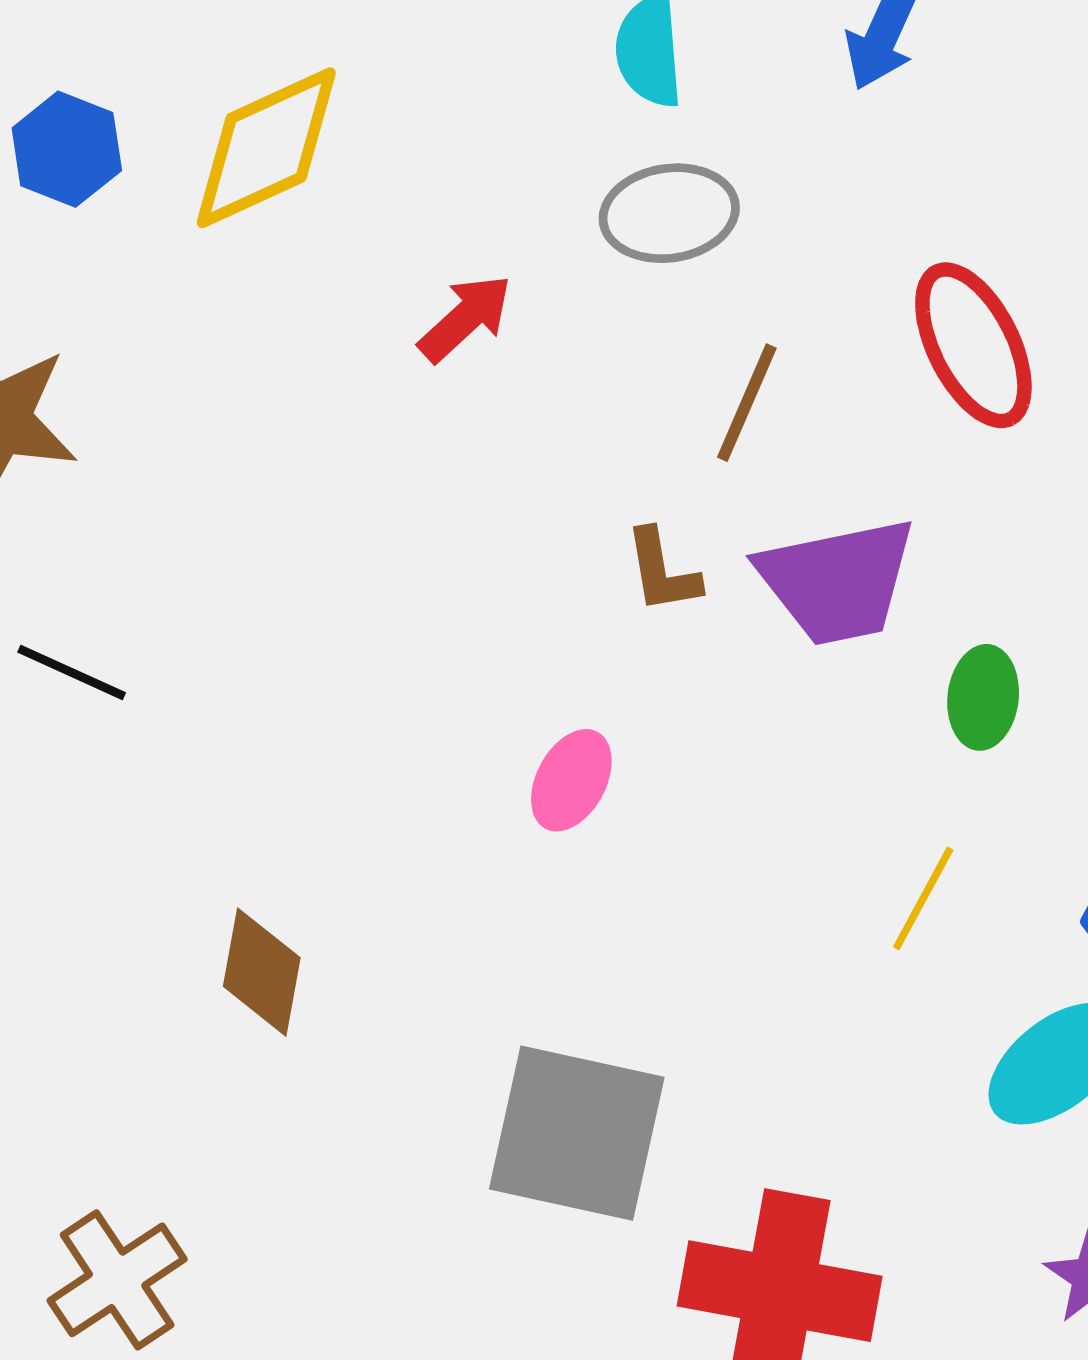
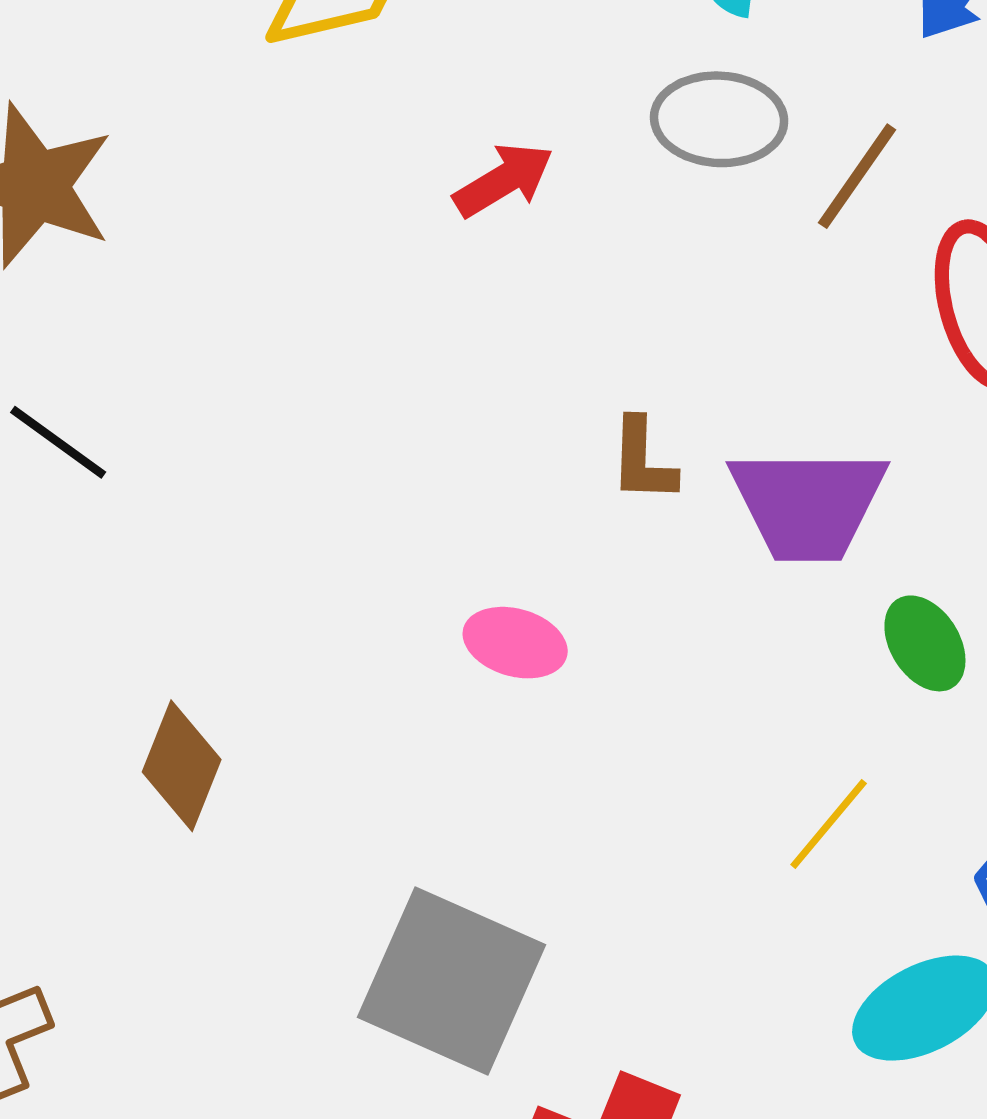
brown line: (747, 403) -> (857, 176), moved
green ellipse: (983, 697) -> (925, 643), turned -50
pink ellipse: (571, 780) -> (515, 643), turned 66

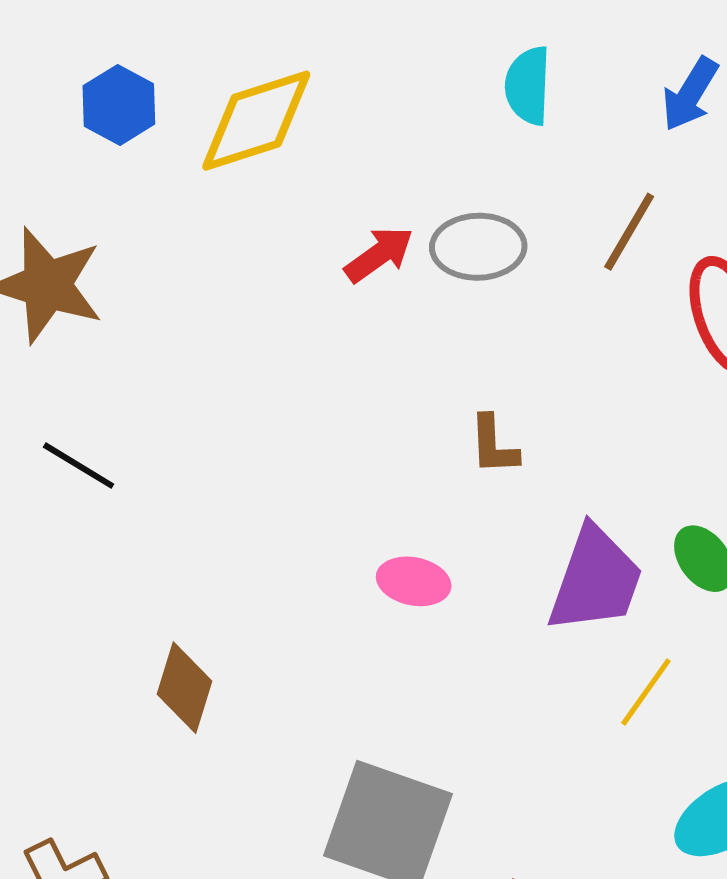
gray ellipse: (719, 119) -> (478, 247), moved
purple trapezoid: (808, 504) -> (595, 580), moved, turned -66

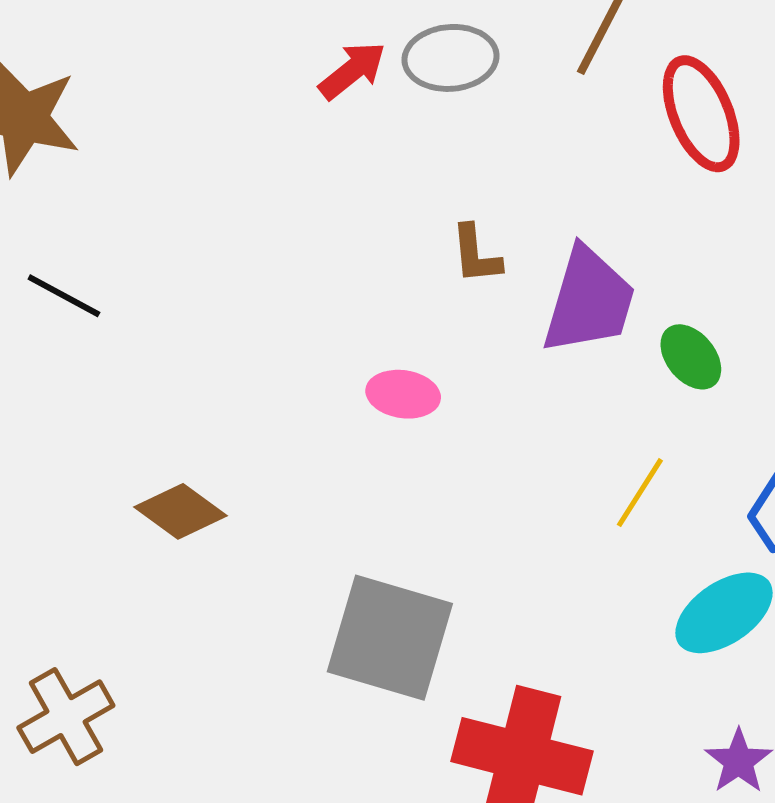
purple trapezoid: (595, 580) -> (589, 301), moved
brown diamond: (184, 688) -> (181, 511), turned -68

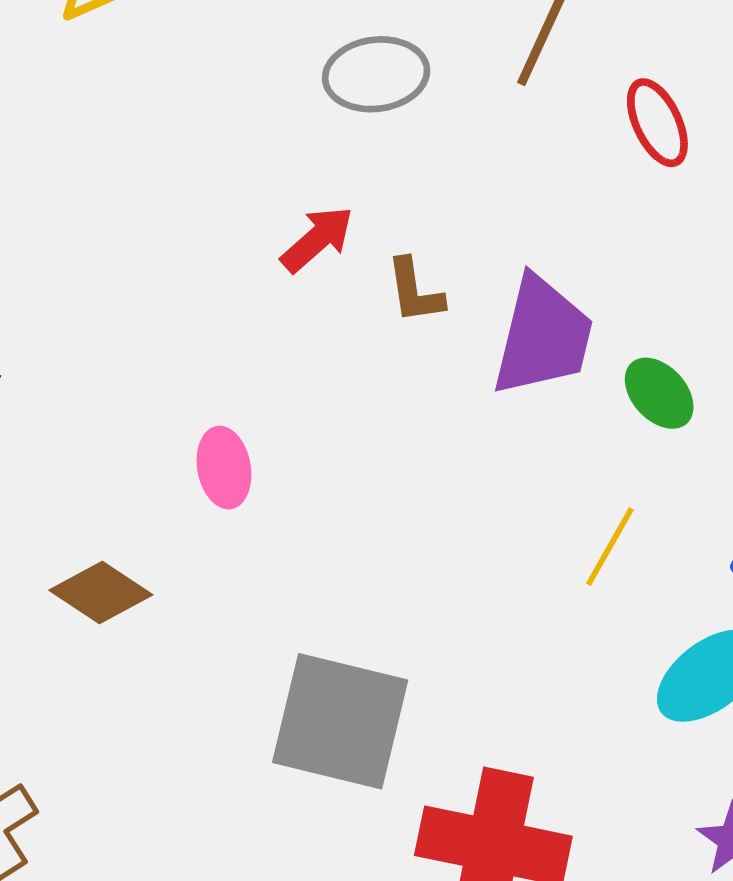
red arrow: (352, 71) -> (317, 239), moved
red ellipse: (701, 114) -> (657, 123), size x0.7
pink ellipse: (403, 394) -> (224, 468), moved, turned 74

